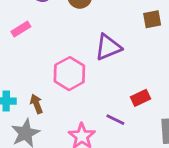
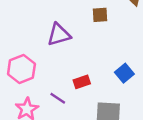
pink hexagon: (69, 74) -> (21, 69), moved

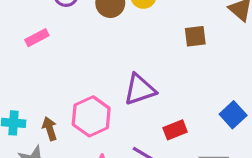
purple triangle: (59, 35) -> (140, 89), moved

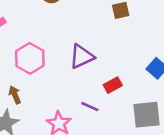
pink hexagon: (91, 116) -> (30, 58), moved

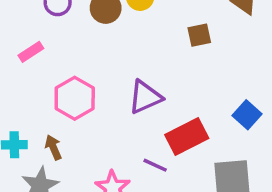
red rectangle: (113, 85) -> (187, 137), size x1.6

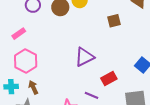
pink hexagon: (75, 98) -> (26, 61), moved
red rectangle: (187, 137) -> (109, 79), size x0.7

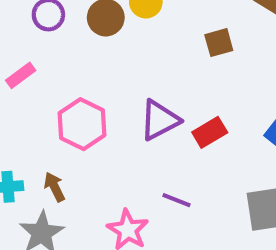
pink hexagon: (26, 61) -> (82, 124), moved
red rectangle: (109, 79) -> (210, 132), moved

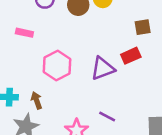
pink rectangle: (21, 75) -> (24, 33), turned 42
red rectangle: (210, 132) -> (131, 56), moved

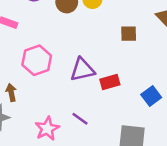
red rectangle: (131, 56) -> (110, 82), moved

